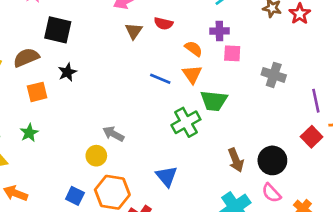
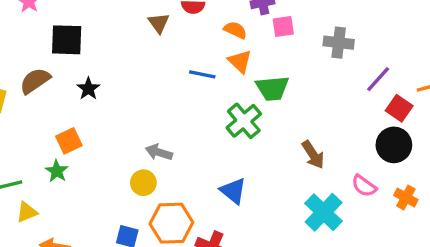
orange square: (37, 92) -> (69, 141), moved
purple line: (316, 101) -> (378, 79), moved, turned 65
black circle: (272, 160) -> (394, 145), moved

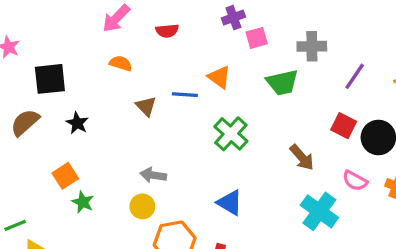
brown triangle: (159, 23) -> (146, 106), moved
orange semicircle: (235, 30) -> (121, 63), moved
green trapezoid: (272, 88) -> (282, 82), moved
red square: (399, 108) -> (344, 126), moved
green star: (57, 171) -> (83, 202), moved

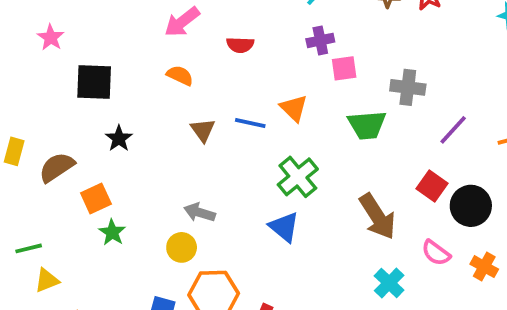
brown semicircle: (25, 122) -> (57, 167), moved
brown arrow: (302, 157) -> (377, 216), size x1.4
blue triangle: (230, 203) -> (284, 227), moved
cyan cross: (319, 211) -> (389, 283), size x0.7

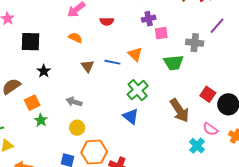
purple line: (453, 130) -> (217, 26), moved
gray arrow: (200, 212) -> (74, 102), moved
cyan cross: (389, 283) -> (197, 146), moved

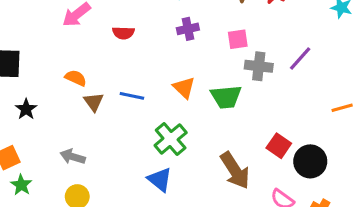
purple line: (217, 26) -> (300, 58), moved
pink square: (161, 33) -> (238, 39), moved
orange semicircle: (75, 38) -> (76, 78), moved
orange triangle: (135, 54) -> (184, 88), moved

